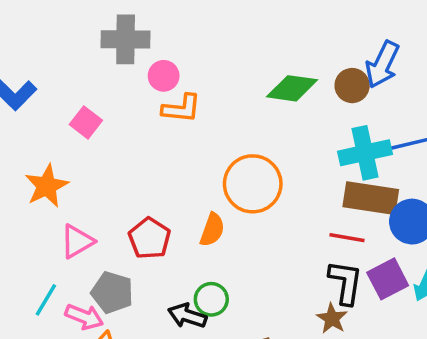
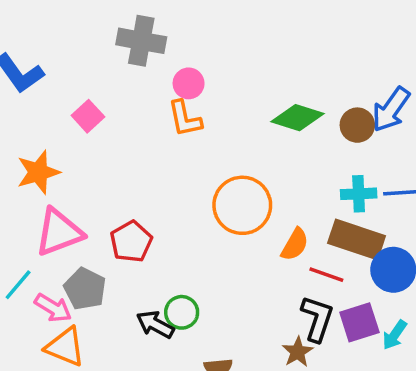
pink circle: (164, 76) -> (189, 83), moved
orange L-shape: (181, 108) -> (185, 119), turned 63
cyan cross: (365, 153) -> (359, 194), size x0.7
orange semicircle: (212, 230) -> (295, 244), moved
pink triangle: (77, 241) -> (59, 232), size x1.4

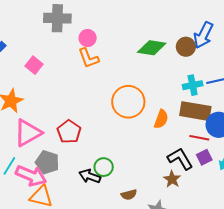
red line: (326, 275) -> (199, 138), moved
pink arrow: (53, 308) -> (31, 176), size x1.4
black L-shape: (317, 319) -> (180, 159), turned -40
purple square: (359, 322) -> (204, 157), size x0.7

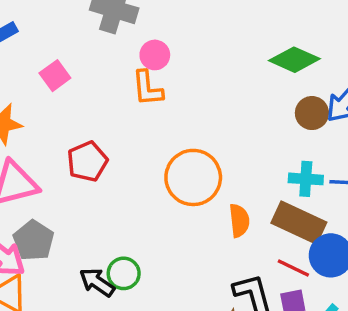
green diamond: (152, 48) -> (294, 60), moved
orange semicircle: (161, 119) -> (239, 221), turned -42
red pentagon: (69, 132) -> (87, 161), moved

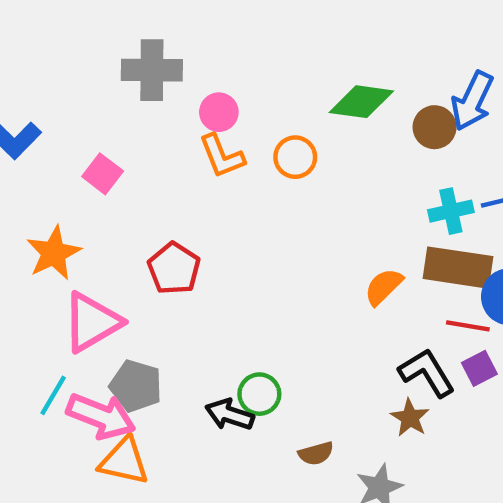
green diamond: (294, 60) -> (361, 102), moved
orange circle: (193, 177) -> (295, 157), moved, size x0.6
orange semicircle: (239, 221) -> (384, 287), turned -112

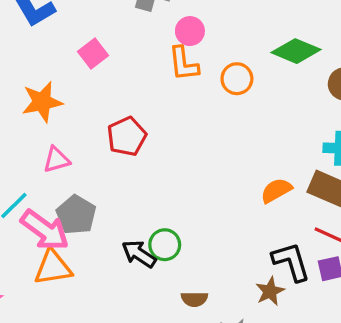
pink triangle: (92, 322) -> (56, 160), size x0.6
orange triangle: (124, 461) -> (53, 267), turned -36

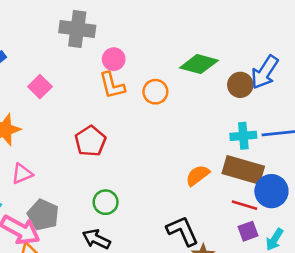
red pentagon: (127, 136) -> (90, 141), moved
green circle: (165, 245) -> (106, 202), moved
black L-shape: (291, 262) -> (183, 231), moved

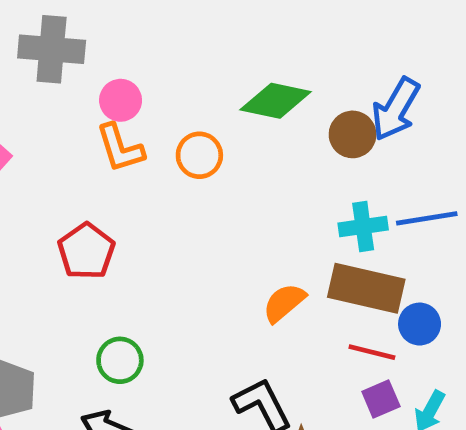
blue circle: (271, 191) -> (420, 324), size x0.7

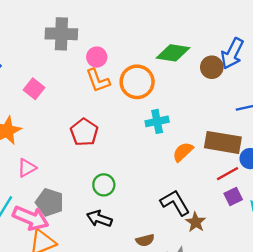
orange circle: (199, 155) -> (137, 82), size x1.5
cyan cross: (363, 226) -> (157, 121), moved
red line: (372, 352) -> (227, 174), turned -40

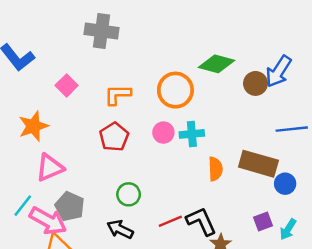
pink circle: (97, 57) -> (163, 133), moved
orange L-shape: (98, 81) -> (118, 95), moved, turned 104
orange semicircle: (183, 152) -> (215, 169), turned 125
pink triangle: (27, 168) -> (50, 168), size x1.4
red line: (227, 174) -> (170, 221), moved

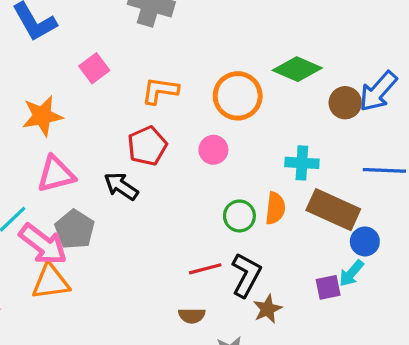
cyan cross: (192, 134) -> (302, 163), moved
green circle: (129, 194) -> (239, 216), moved
black L-shape: (201, 221) -> (246, 275), turned 44
black arrow: (120, 229) -> (121, 186), moved
cyan arrow: (288, 229) -> (351, 273), moved

